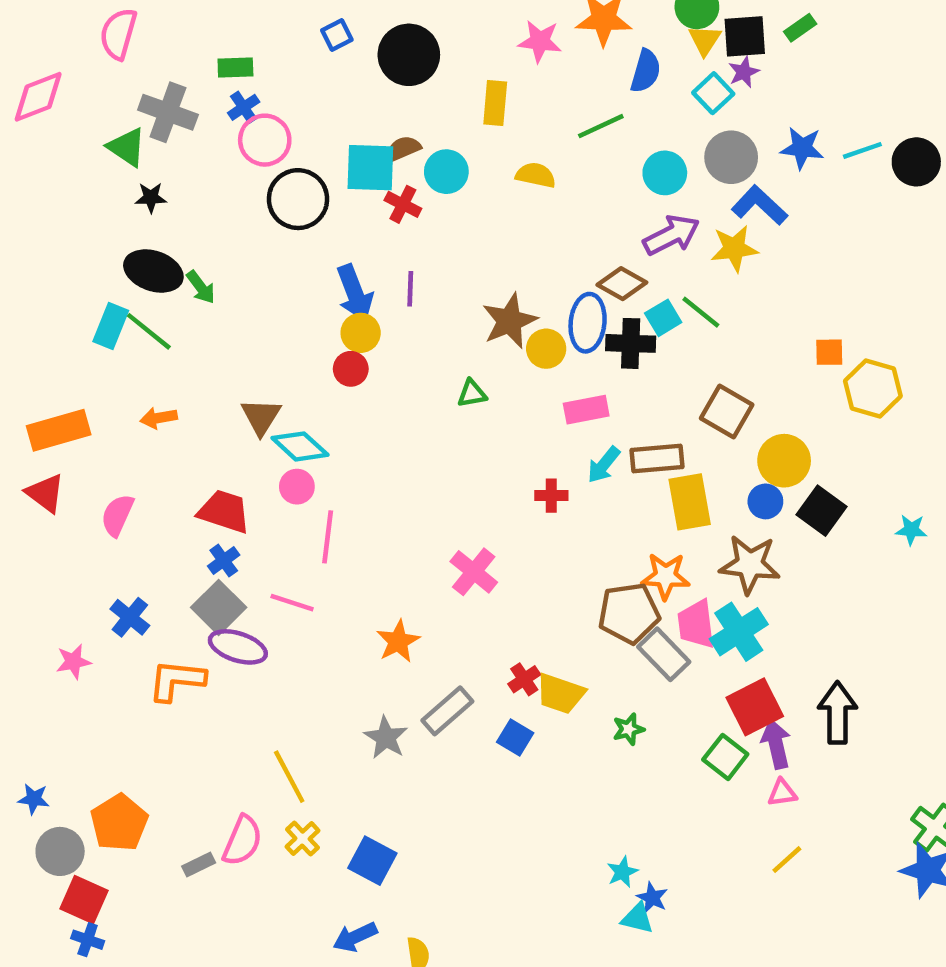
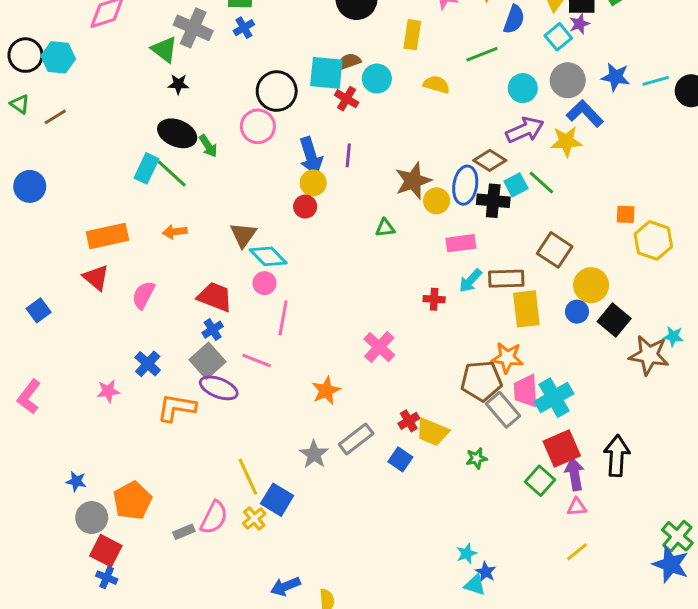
pink circle: (265, 140) -> (258, 126), moved
brown star: (750, 564) -> (649, 355), moved
blue square: (372, 861) -> (277, 500), moved

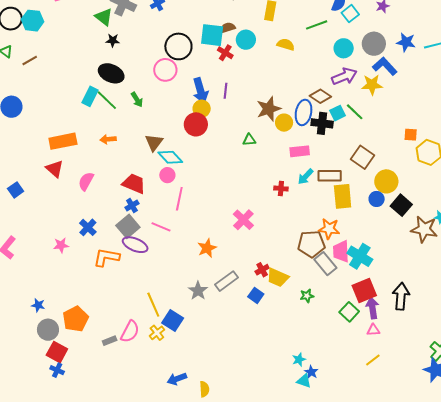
cyan square: (558, 37) -> (350, 14), moved
green arrow: (208, 146) -> (137, 100), moved
red circle: (305, 207) -> (196, 124), size x1.5
cyan cross: (554, 398) -> (360, 256), turned -30

